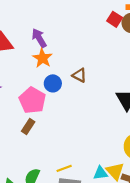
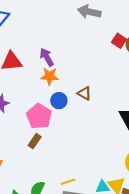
orange star: (42, 58) -> (50, 76), turned -30

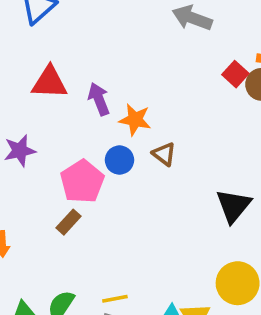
purple arrow: (47, 57) -> (99, 99), moved
orange star: (50, 76) -> (135, 120), moved

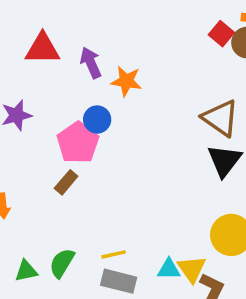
brown triangle: (164, 154) -> (220, 118), moved, size x1.6
blue circle: (119, 160) -> (97, 119), moved

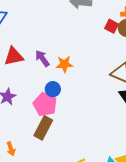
brown rectangle: (66, 182) -> (43, 128), size x1.6

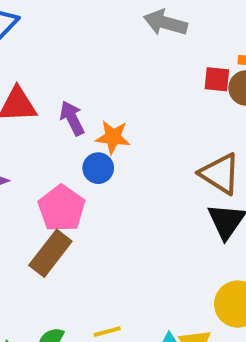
red square: (111, 26) -> (217, 79), turned -32
blue circle: (53, 89) -> (98, 168), moved

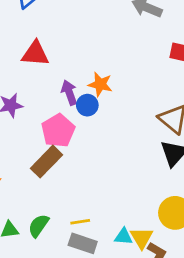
purple arrow: (72, 118) -> (69, 93), moved

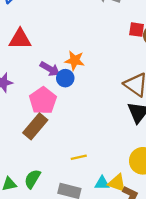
purple arrow: (69, 93) -> (50, 69), turned 144
yellow line: (80, 222) -> (79, 157), moved
yellow triangle: (142, 238) -> (117, 183), turned -36

